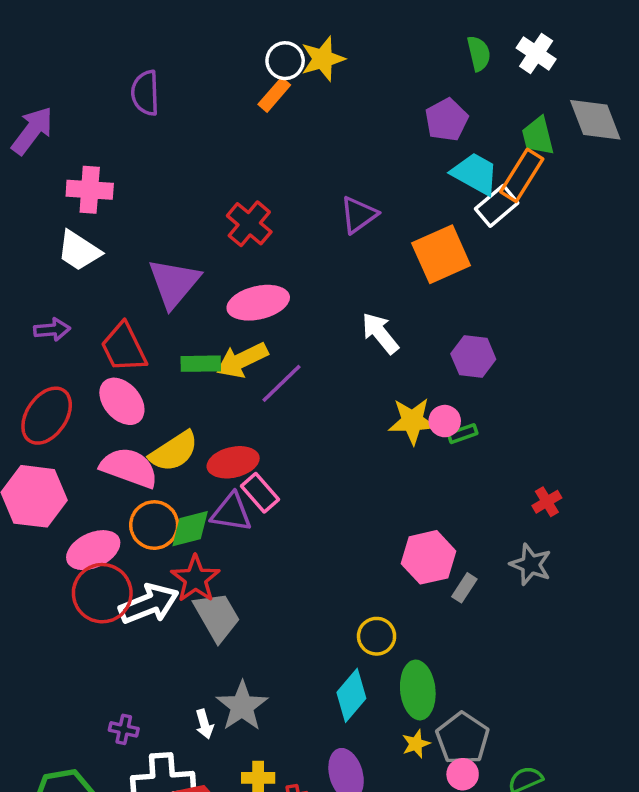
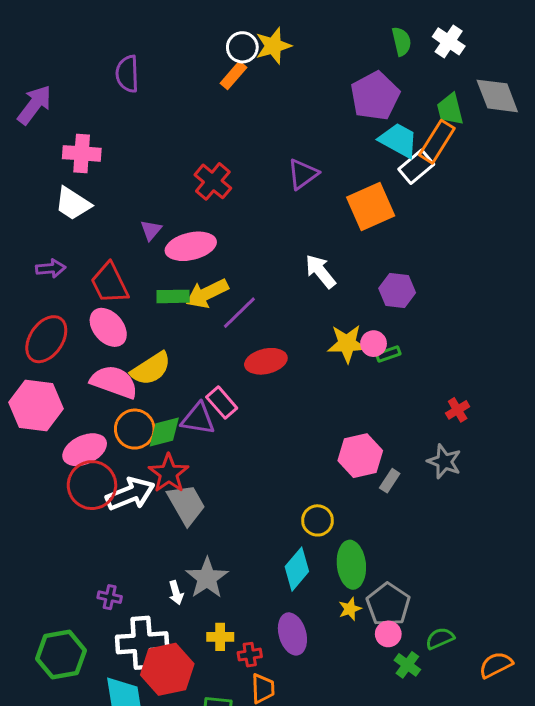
purple pentagon: (446, 120) -> (375, 96), size x1.4
purple triangle: (174, 283) -> (151, 230), size x0.5
pink ellipse: (258, 303) -> (191, 246), moved
red ellipse: (233, 462) -> (266, 361), moved

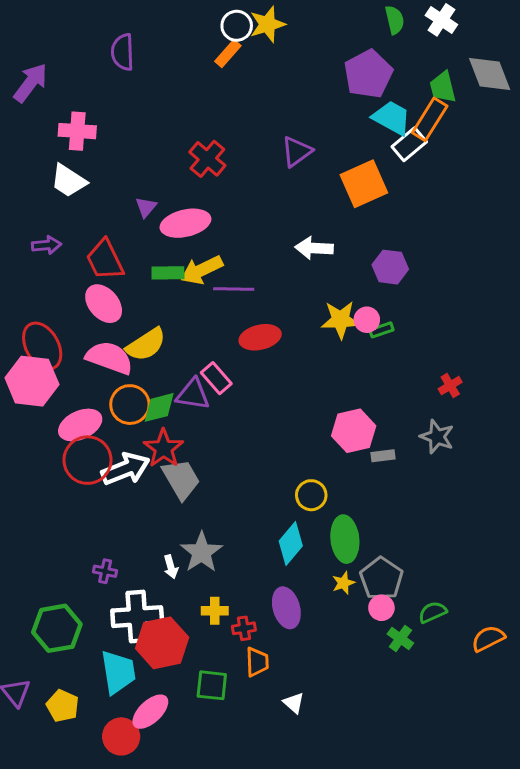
white arrow: (320, 271) -> (314, 248), turned -48
purple line: (239, 313) -> (234, 289), turned 45
red ellipse: (46, 339) -> (42, 346), moved, turned -63
gray rectangle: (390, 481) -> (383, 456), turned 50

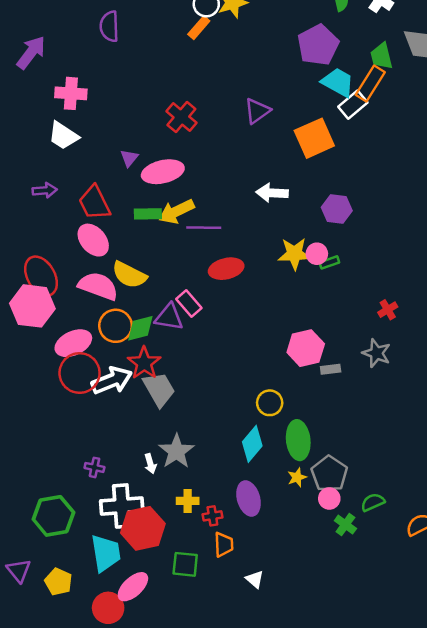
yellow semicircle: (146, 345) -> (129, 275), turned 60

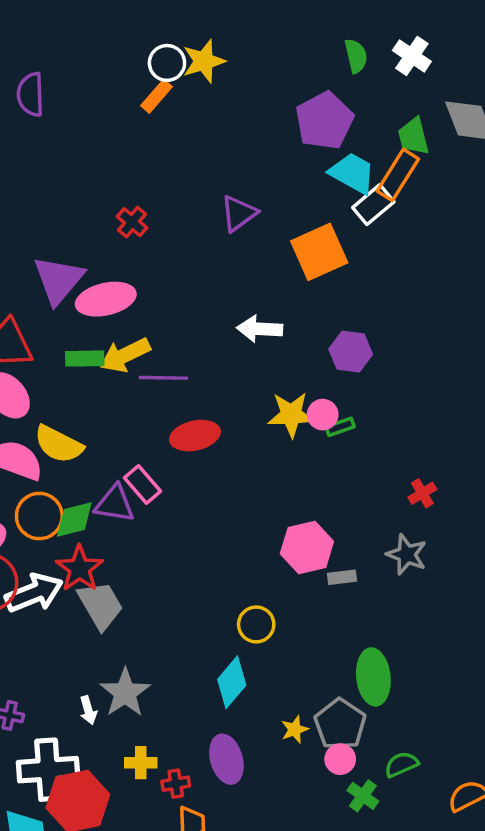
red cross: (181, 117) -> (132, 222), size x0.7
purple triangle: (129, 158) -> (59, 280), size x2.0
green ellipse: (298, 440) -> (373, 677), moved

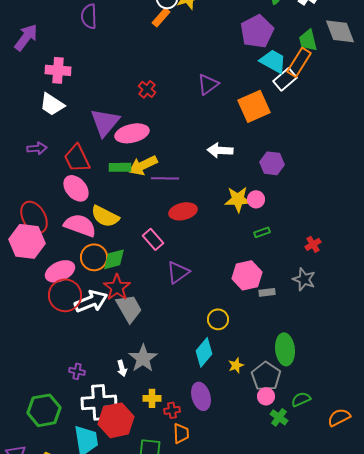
green rectangle: (340, 427) -> (262, 232), moved
purple triangle: (115, 504) -> (178, 272), moved, turned -45
yellow star: (295, 729) -> (236, 365), moved

